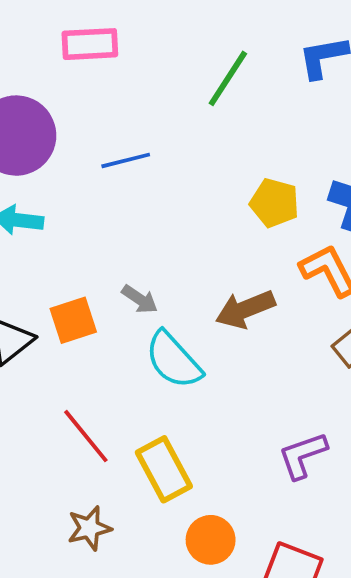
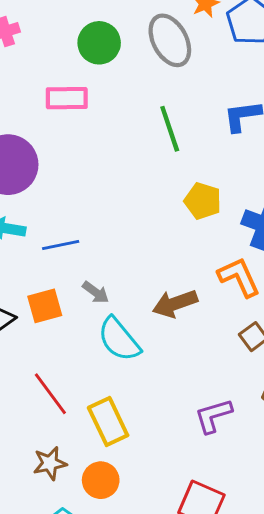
green line: (228, 78) -> (170, 129), turned -54
blue line: (126, 160) -> (61, 245), moved
yellow pentagon: (274, 203) -> (203, 201), moved
orange circle: (211, 540) -> (101, 480), moved

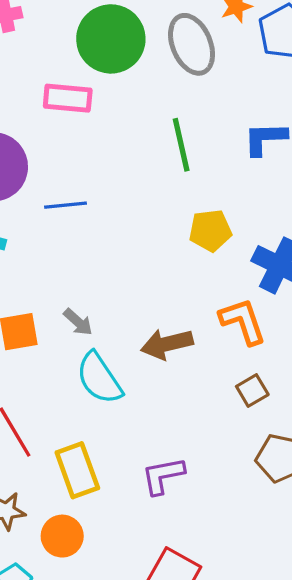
green circle: (99, 43) -> (111, 39), size x1.4
yellow pentagon: (203, 201) -> (210, 231), turned -30
blue line: (61, 245) -> (66, 205), moved
purple L-shape: (213, 416) -> (163, 476), moved

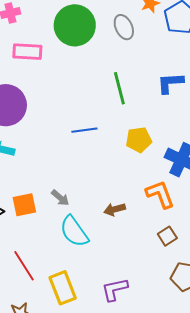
gray ellipse: (192, 44) -> (124, 27), size x0.7
pink rectangle: (68, 98) -> (27, 52), moved
blue line: (66, 205) -> (84, 130), moved
brown arrow: (167, 344) -> (115, 209), size x0.7

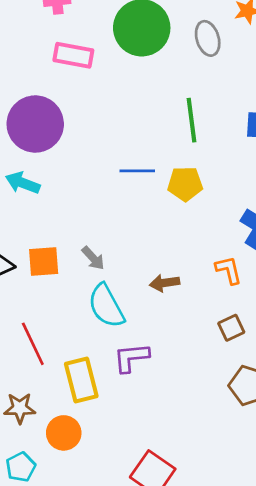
yellow pentagon: (139, 140) -> (185, 184), moved
orange L-shape: (160, 194) -> (229, 270), size x0.7
purple L-shape: (115, 289) -> (131, 358), moved

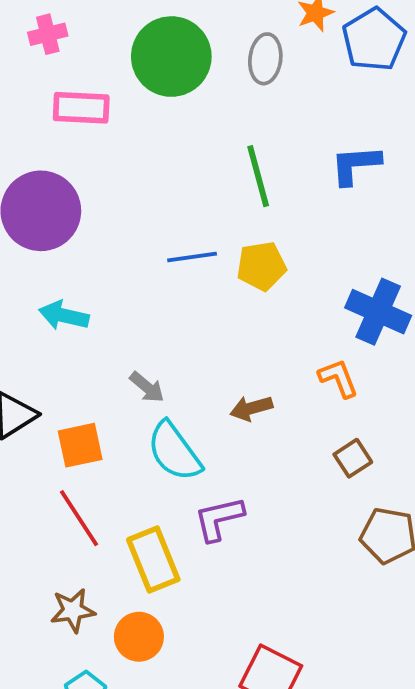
gray ellipse: (208, 38) -> (265, 59), turned 32
cyan arrow: (23, 183) -> (64, 315), moved
orange square: (44, 261) -> (80, 445), moved

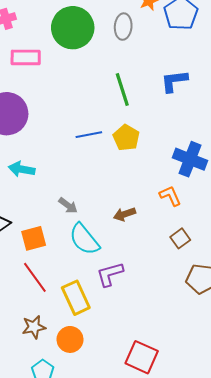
yellow pentagon: (261, 266) -> (126, 138), turned -30

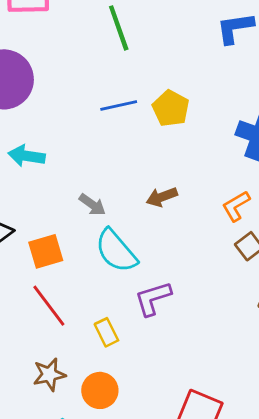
green line: (122, 90) -> (119, 28), moved
orange L-shape: (170, 196) -> (236, 206), moved, turned -95
brown arrow: (124, 214) -> (162, 197), moved
yellow rectangle: (76, 298) -> (106, 332), size x0.6

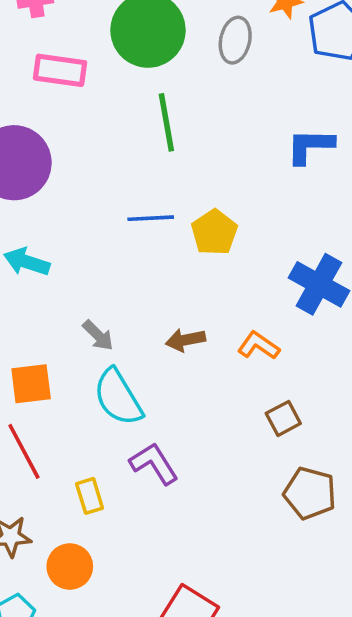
orange L-shape: (236, 206) -> (259, 346), moved, turned 56
purple L-shape: (153, 298) -> (154, 464), turned 66

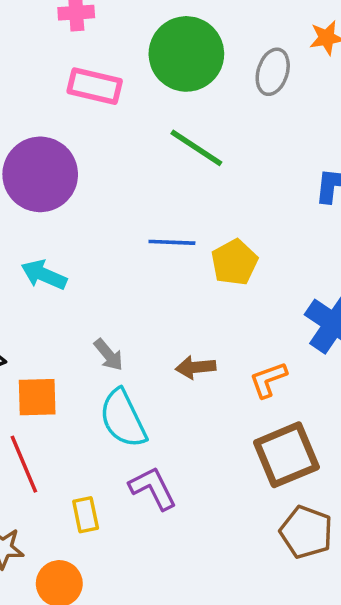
green line: (166, 122) -> (196, 148), turned -52
orange L-shape: (259, 346) -> (268, 380), turned -60
brown square: (283, 418) -> (286, 455), size x1.8

